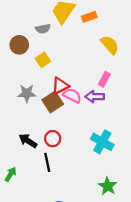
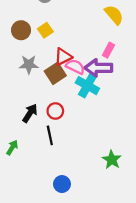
brown circle: (19, 45) -> (21, 30), moved
purple arrow: (95, 97) -> (98, 68), size x1.4
black arrow: (28, 141) -> (30, 113), turned 90
cyan cross: (102, 142) -> (87, 86), moved

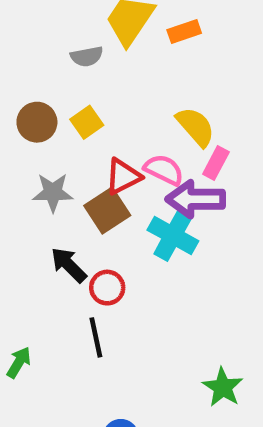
yellow semicircle: (114, 15) -> (196, 127), moved
pink semicircle: (75, 67) -> (164, 170), moved
black arrow: (30, 113) -> (69, 265), moved, turned -78

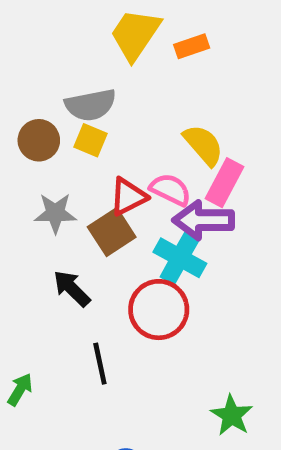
gray semicircle: (87, 56) -> (91, 105), moved, size x1.5
yellow square: (87, 122) -> (91, 140), turned -32
pink rectangle: (216, 163) -> (225, 183), size x1.4
red circle: (107, 288) -> (159, 310), moved, size x1.6

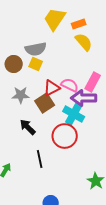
yellow semicircle: (203, 145) -> (84, 42), moved

